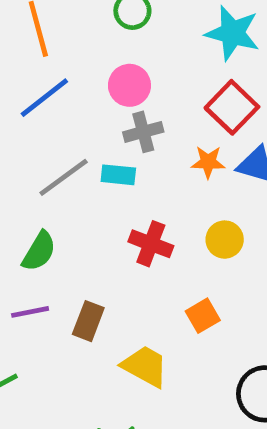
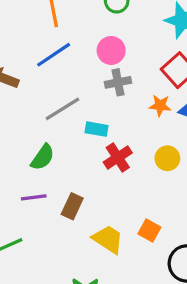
cyan rectangle: (118, 175) -> (96, 129), moved
red cross: (151, 244) -> (118, 158), turned 32
orange square: (203, 316) -> (149, 231), moved, turned -35

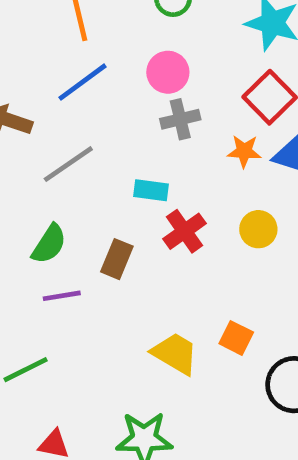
gray line: (63, 109) -> (68, 164), moved
green semicircle: (43, 157) -> (49, 244), moved
brown rectangle: (72, 206) -> (117, 259), moved

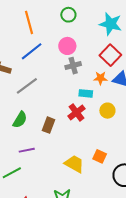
cyan rectangle: (151, 190) -> (86, 93), moved
purple line: (62, 296) -> (27, 150), moved

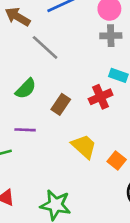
gray line: (27, 86) -> (45, 47), turned 65
yellow trapezoid: (74, 164) -> (84, 146), moved

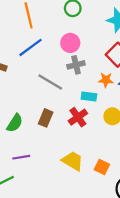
gray line: (45, 47) -> (50, 82), moved
brown rectangle: (61, 104) -> (46, 118), moved

